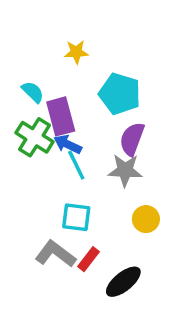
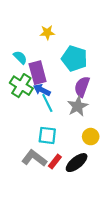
gray star: (125, 170) -> (78, 106), turned -30
black ellipse: (123, 282) -> (77, 163), moved

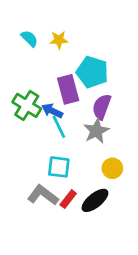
cyan semicircle: (20, 57) -> (29, 39), moved
purple rectangle: (38, 73) -> (68, 89), moved

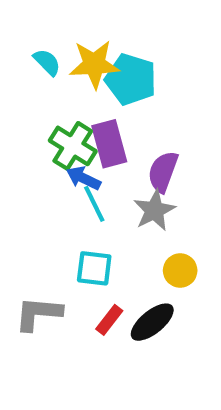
yellow star: (59, 40) -> (94, 64), size x1.6
cyan pentagon: (92, 72) -> (131, 79), moved
green cross: (27, 105) -> (73, 146), moved
gray L-shape: (43, 195) -> (38, 313), moved, turned -32

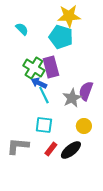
yellow star: (94, 64) -> (69, 16), moved
purple semicircle: (163, 172) -> (86, 91), moved

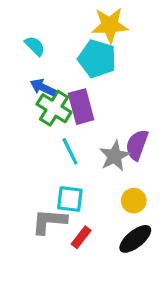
blue arrow: (39, 83) -> (43, 87), moved
gray L-shape: (18, 146) -> (49, 221), moved
black ellipse: (71, 150) -> (135, 239), moved

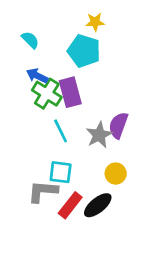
yellow star: (110, 25) -> (95, 22), size x0.6
red rectangle: (81, 237) -> (70, 205), size x1.4
black ellipse: (135, 239) -> (98, 205), moved

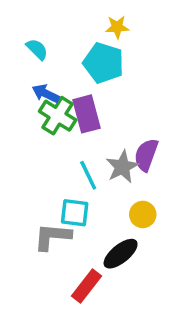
cyan line: (61, 131) -> (88, 175), moved
red rectangle: (70, 205) -> (87, 286), moved

